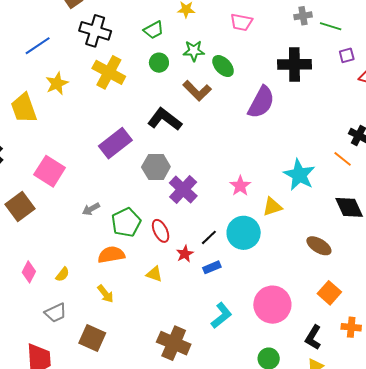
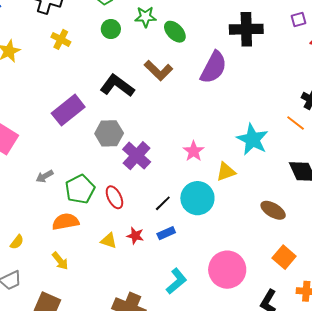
yellow cross: (109, 72) -> (61, 39), size x0.6
brown L-shape: (197, 91) -> (158, 70), moved
red star: (185, 254) -> (135, 236), moved, turned -30

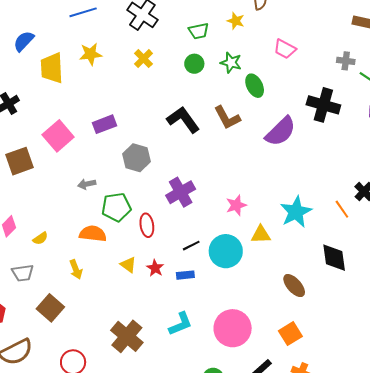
purple rectangle: (68, 110) -> (104, 124), moved, size x0.7
gray hexagon: (109, 133) -> (137, 158), moved

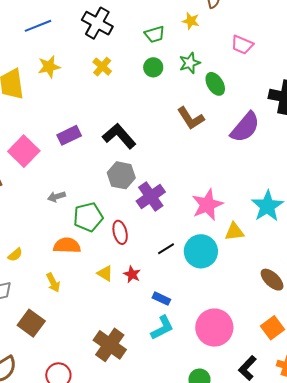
green star: (231, 63) -> (190, 63), turned -30
black L-shape: (183, 120) -> (119, 136), moved
gray hexagon: (137, 158) -> (121, 175), moved
pink star: (236, 205) -> (207, 205), size x1.5
blue rectangle: (185, 275) -> (161, 299), moved, turned 36

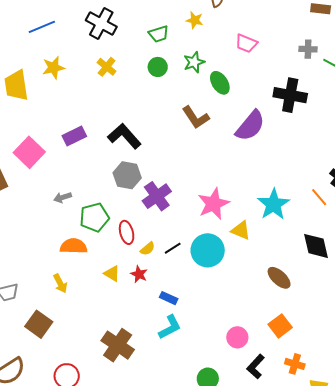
yellow triangle: (234, 232) -> (241, 230), turned 30
yellow semicircle: (15, 255) -> (148, 249), moved
pink circle: (214, 328) -> (237, 337), moved, size x0.6

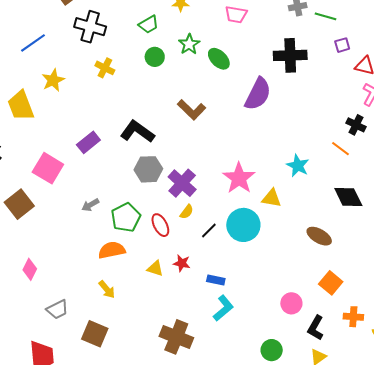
brown L-shape: (196, 117) -> (192, 110), moved
cyan star: (274, 204) -> (298, 166), size x0.7
yellow semicircle: (148, 249) -> (187, 212), moved

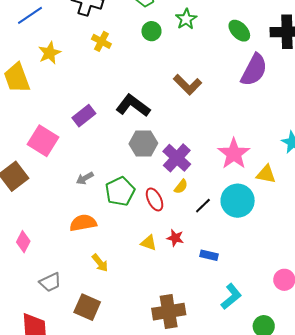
green ellipse: (219, 59) -> (239, 31), moved
orange semicircle: (112, 250) -> (83, 223), moved
cyan L-shape: (223, 308) -> (231, 297), moved
brown cross: (176, 337) -> (169, 312), turned -32

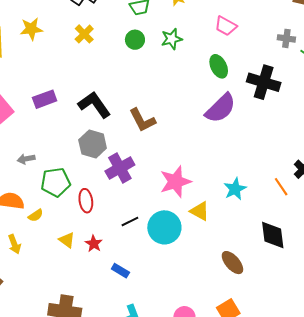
brown L-shape: (187, 85) -> (142, 120), moved
yellow semicircle: (181, 187) -> (36, 215), moved

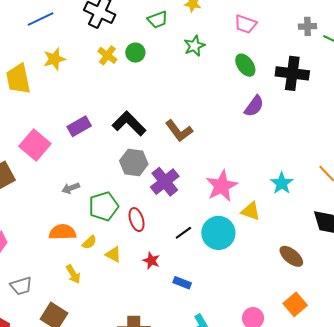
green circle: (135, 40) -> (135, 53), moved
purple semicircle: (221, 108) -> (254, 106), size x0.7
yellow triangle: (67, 240) -> (113, 254), moved

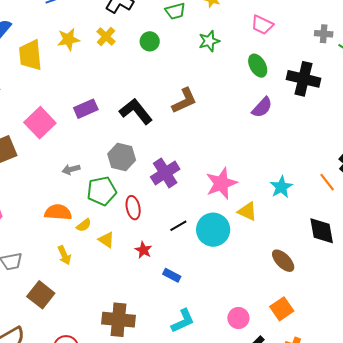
yellow cross: (107, 55) -> (106, 37), moved
brown L-shape: (179, 131) -> (184, 101), moved, turned -84
gray hexagon: (134, 163) -> (122, 157), moved

